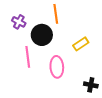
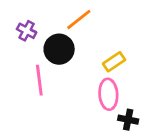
orange line: (56, 14) -> (79, 19), turned 60
pink ellipse: (57, 67) -> (108, 94), moved

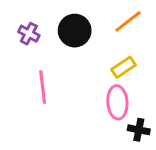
orange line: (79, 19) -> (128, 21), moved
black circle: (59, 49) -> (75, 31), moved

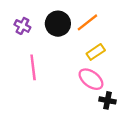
orange line: (128, 21) -> (87, 22), moved
pink ellipse: (117, 102) -> (91, 79), turned -50

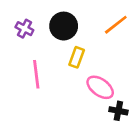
orange line: (87, 22) -> (116, 25), moved
yellow rectangle: (96, 52) -> (77, 57), moved, turned -36

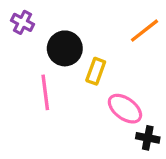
black circle: (64, 26) -> (65, 48), moved
purple cross: (24, 29) -> (22, 22), moved

